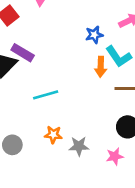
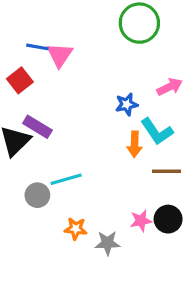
gray circle: (12, 145) -> (37, 195), moved
pink star: (115, 156) -> (141, 221), moved

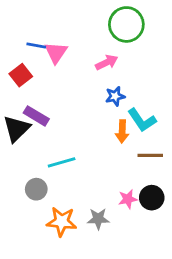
pink arrow: (170, 87) -> (107, 62), moved
gray circle: (37, 195) -> (36, 189), moved
orange star: (76, 229) -> (62, 222), moved, size x1.5

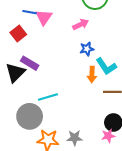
gray circle: (36, 189) -> (30, 116), size x1.6
pink star: (128, 199) -> (108, 136), moved

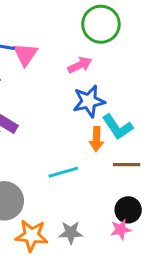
blue star: (87, 49) -> (89, 101), size x1.5
cyan line: (48, 97) -> (63, 172), moved

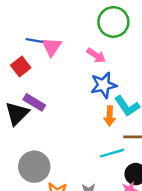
pink arrow: (80, 65) -> (96, 55), turned 60
cyan line: (63, 172) -> (112, 153), moved

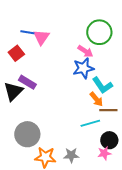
green circle: (113, 22) -> (99, 32), moved
pink arrow: (96, 55) -> (85, 51), moved
orange arrow: (110, 116) -> (96, 99), moved, turned -42

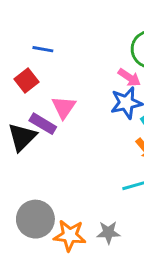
pink triangle: (41, 37) -> (64, 107), moved
gray circle: (27, 134) -> (35, 219), moved

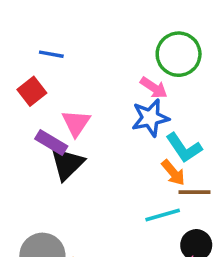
black triangle: (22, 137) -> (67, 164), moved

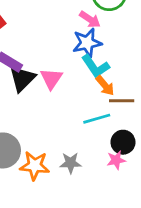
pink triangle: (76, 123) -> (51, 79), moved
cyan L-shape: (184, 148) -> (95, 66), moved

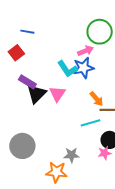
pink arrow: (90, 19) -> (86, 51), turned -56
cyan L-shape: (95, 66) -> (67, 69), moved
orange star: (35, 166) -> (56, 172), moved

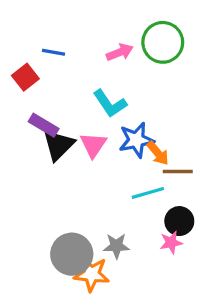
blue line: (27, 32) -> (54, 52), moved
pink arrow: (86, 51) -> (120, 52), moved
blue star: (83, 68) -> (136, 140), moved
gray circle: (22, 146) -> (72, 254), moved

